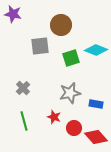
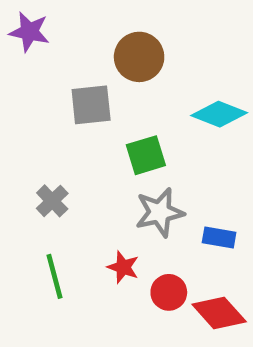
green square: (71, 58) -> (146, 155), moved

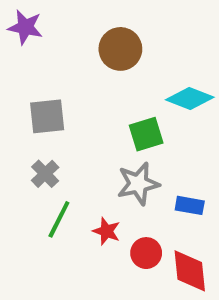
gray square: (91, 105) -> (47, 116), moved
green square: (146, 155) -> (146, 134), moved
green line: (54, 276) -> (59, 219), moved, turned 42
red diamond: (219, 313) -> (190, 271), turned 36

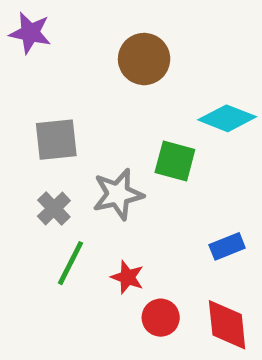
green square: (146, 134) -> (175, 161), turned 32
gray star: (138, 184) -> (118, 194), moved
blue rectangle: (190, 205) -> (227, 246), turned -32
red circle: (146, 253) -> (161, 318), moved

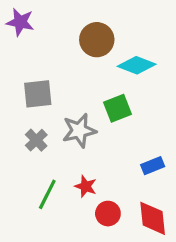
cyan diamond: (227, 118) -> (137, 65), moved
green square: (175, 161) -> (118, 108), turned -36
green line: (71, 263) -> (47, 194), moved

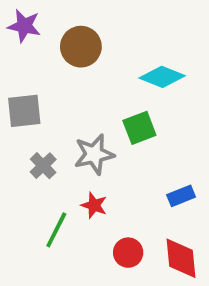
brown circle: (97, 40) -> (81, 47), moved
gray square: (38, 94) -> (24, 111), moved
red star: (86, 186) -> (94, 205), moved

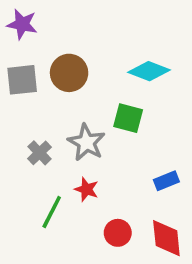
brown circle: (81, 47) -> (69, 73), moved
gray square: (24, 111) -> (22, 80), moved
green square: (139, 128) -> (128, 118), turned 36
gray star: (94, 154) -> (86, 142), turned -30

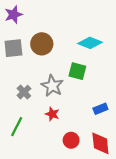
purple star: (22, 24) -> (13, 15), turned -30
green line: (52, 212) -> (17, 127), moved

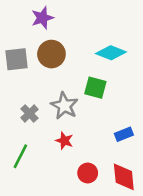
purple star: (13, 15) -> (42, 18), moved

